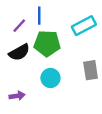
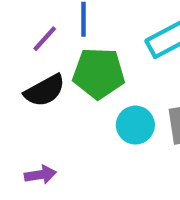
cyan circle: (50, 78) -> (135, 125), moved

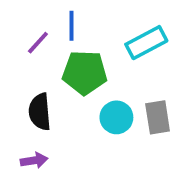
black semicircle: (45, 90) -> (40, 112), moved, turned 114

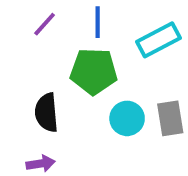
blue line: (72, 26) -> (98, 22), moved
purple line: (38, 43) -> (45, 24), moved

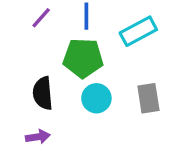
cyan circle: (127, 118) -> (96, 98), moved

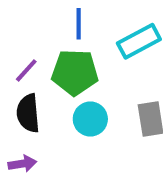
purple line: (41, 18) -> (26, 70), moved

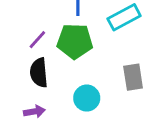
cyan circle: (90, 119) -> (87, 98), moved

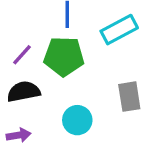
black semicircle: (39, 73) -> (24, 92), turned 84

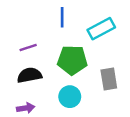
purple line: (22, 55) -> (28, 47), turned 30
green pentagon: (64, 56) -> (72, 60), moved

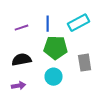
blue line: (62, 17) -> (48, 24), moved
purple line: (28, 47) -> (22, 28), moved

